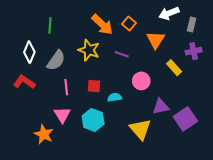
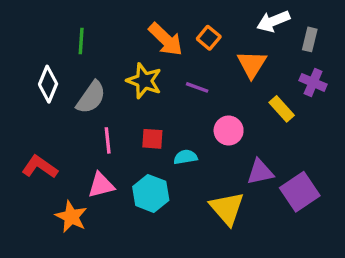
purple cross: (194, 51) -> (313, 82), turned 35
red L-shape: (24, 82) -> (40, 167), moved
pink triangle: (62, 115) -> (101, 185), turned 48

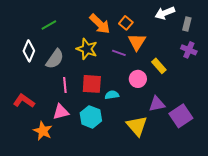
green line: (81, 41) -> (49, 25), turned 56
orange triangle: (252, 64) -> (137, 42), moved
yellow rectangle: (282, 109) -> (159, 66), moved
red square: (152, 139) -> (92, 84), size x1.5

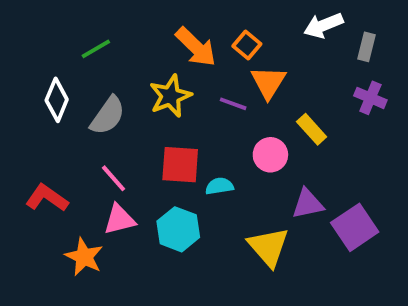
yellow star: (87, 49) -> (170, 96), turned 30
pink line: (65, 85) -> (114, 178), moved, turned -35

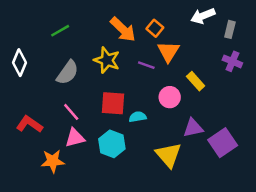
yellow star: (170, 96) -> (107, 60), turned -30
white diamond: (57, 100) -> (20, 63), moved
orange star: (84, 257) -> (53, 161), turned -30

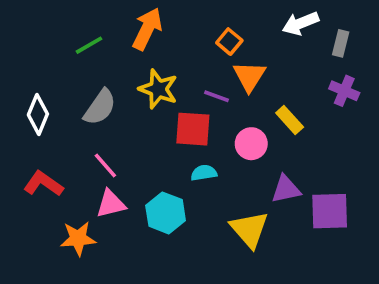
orange arrow: (123, 29) -> (147, 29), moved, turned -108
white diamond: (20, 63) -> (38, 114), moved
red square: (113, 103) -> (193, 129), moved
purple square: (223, 143) -> (330, 211), turned 32

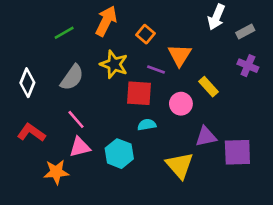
white arrow: (300, 23) -> (216, 17), turned -45
orange square: (229, 42) -> (146, 34), moved
gray rectangle: (341, 43) -> (245, 31), turned 48

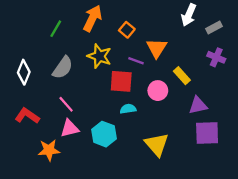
green line: (64, 33) -> (56, 29), turned -30
purple triangle: (206, 137) -> (198, 105), moved

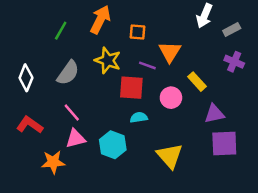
orange square: (127, 30) -> (138, 32), turned -35

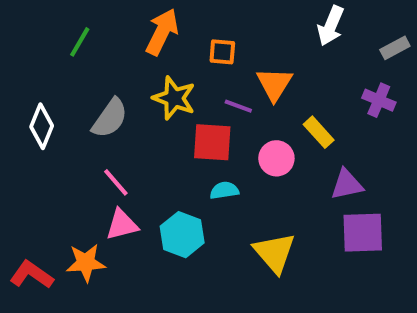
gray rectangle: (232, 29) -> (395, 48), moved
green line: (61, 31) -> (80, 42), moved
red L-shape: (30, 125) -> (32, 275), moved

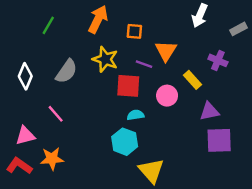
purple cross: (379, 100) -> (218, 60), moved
pink line: (116, 182) -> (56, 114), moved
pink triangle: (122, 225) -> (25, 136), moved
cyan hexagon: (182, 235) -> (125, 142), moved
yellow triangle: (274, 253) -> (151, 171), moved

